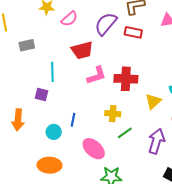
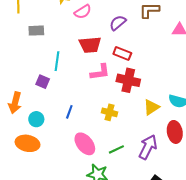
purple semicircle: (106, 24) -> (118, 23), size x0.7
red rectangle: (133, 32) -> (122, 53), moved
cyan circle: (54, 132) -> (36, 119), moved
green line: (125, 133) -> (116, 149), moved
orange ellipse: (50, 165) -> (28, 143), moved

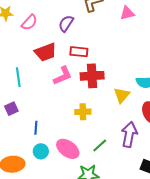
purple square: (43, 82) -> (11, 109), moved, turned -32
blue line: (69, 112) -> (36, 128), moved
cyan circle: (36, 119) -> (41, 151), moved

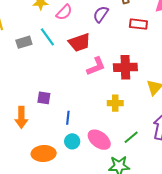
red rectangle: (79, 52) -> (138, 24), moved
cyan line: (18, 77) -> (47, 37), moved, turned -30
purple square: (11, 109) -> (44, 98), turned 32

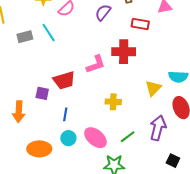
red trapezoid: (79, 42) -> (64, 80), moved
red cross: (125, 67) -> (124, 52), moved

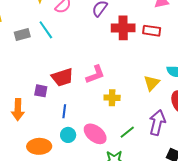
red rectangle: (140, 24) -> (152, 31), moved
red cross: (124, 52) -> (123, 28), moved
pink L-shape: (96, 64) -> (95, 74), moved

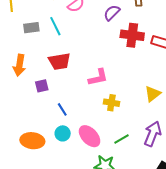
red trapezoid: (62, 77) -> (59, 61), moved
purple square: (41, 91) -> (42, 86), turned -32
orange arrow: (18, 110) -> (19, 65), moved
blue line: (64, 111) -> (62, 109), turned -48

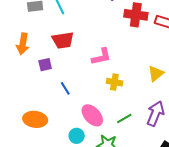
cyan circle: (63, 133) -> (77, 136), moved

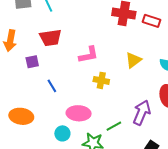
yellow triangle: (156, 74) -> (133, 60), moved
pink ellipse: (92, 115) -> (79, 113), turned -45
green line: (124, 118) -> (114, 126), moved

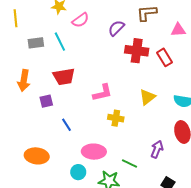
red rectangle: (151, 21) -> (164, 57), turned 42
purple arrow: (142, 113) -> (157, 149), size x0.7
green line: (114, 126) -> (130, 164), turned 56

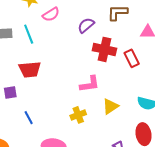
pink L-shape: (102, 93) -> (90, 84), moved
yellow triangle: (147, 97) -> (110, 106), moved
yellow cross: (116, 118) -> (78, 115), turned -35

